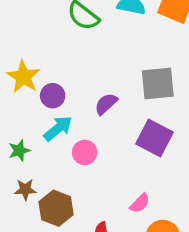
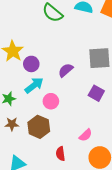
purple square: (155, 138) -> (96, 93), size x0.7
brown hexagon: (56, 208) -> (39, 127), moved

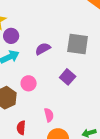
pink circle: (51, 101) -> (29, 83), moved
pink semicircle: (86, 135) -> (49, 115), turned -72

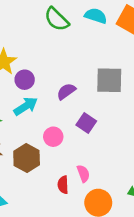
purple square: (68, 77) -> (86, 123), moved
red semicircle: (21, 128) -> (63, 185), moved

